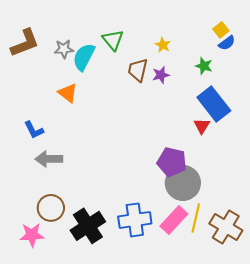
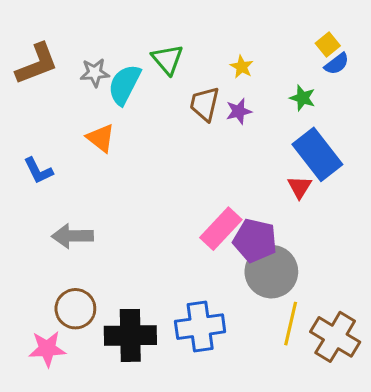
blue L-shape: (34, 130) -> (38, 171), moved
pink rectangle: (174, 220) -> (221, 229), moved
black cross: (88, 226) -> (130, 335), turned 32

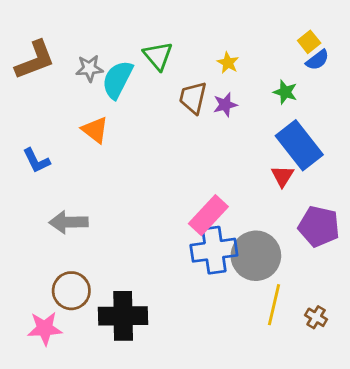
purple pentagon: (255, 240) -> (319, 226), moved
blue cross: (200, 327) -> (214, 250), moved
brown cross: (335, 337) -> (316, 317), size x0.5

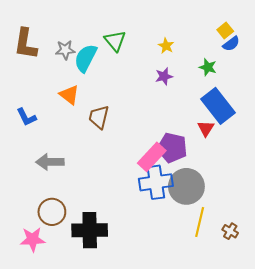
brown L-shape: (35, 60) -> (25, 44), turned 120
brown trapezoid: (193, 98) -> (99, 117), moved
purple pentagon: (319, 226) -> (172, 148), moved

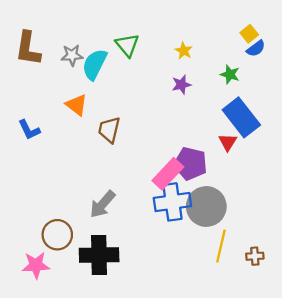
gray arrow: (50, 162) -> (102, 204), moved, turned -48
brown cross: (230, 231) -> (255, 256), turned -35

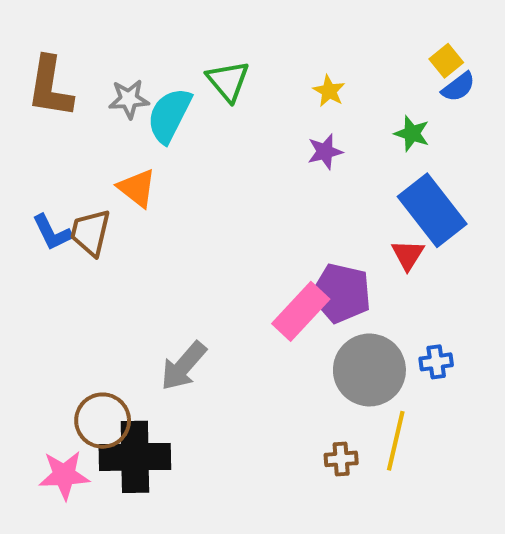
brown trapezoid: (109, 130) -> (90, 233), moved
blue cross: (172, 202) -> (436, 362), moved, size x0.5
black cross: (99, 255) -> (135, 457), moved
brown cross: (255, 256) -> (341, 459), moved

